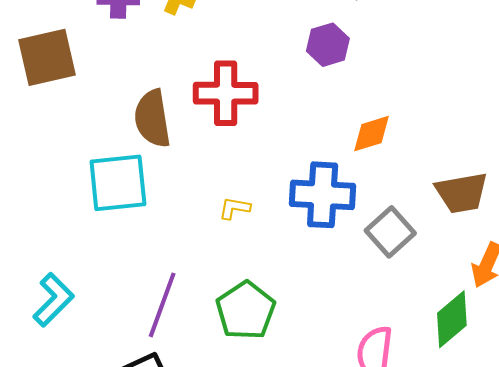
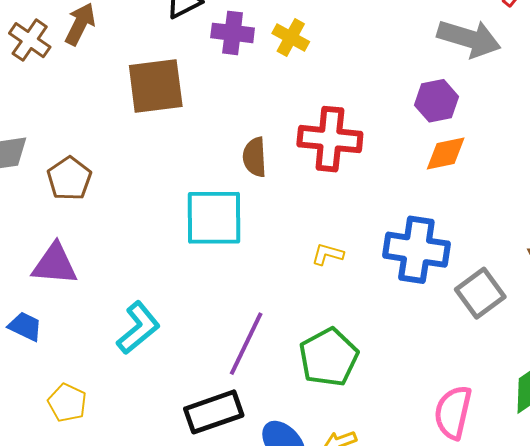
brown semicircle: (152, 119) -> (255, 157), size x0.7
orange diamond: (372, 134) -> (446, 153), moved

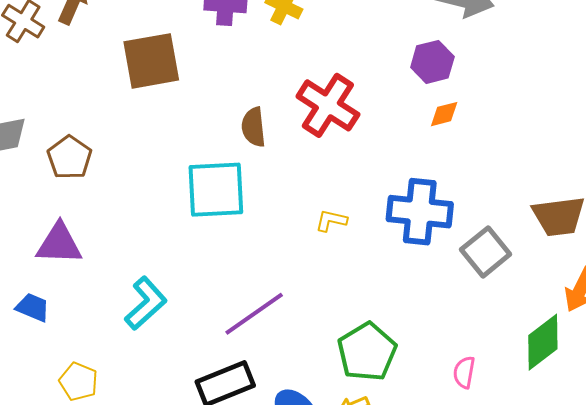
red cross: (330, 139) -> (328, 105), turned 30
orange diamond: (446, 153) -> (444, 114), size x0.7
purple line: (246, 344) -> (254, 314), turned 32
green pentagon: (329, 357) -> (367, 352), moved
pink semicircle: (453, 412) -> (464, 372), size x0.6

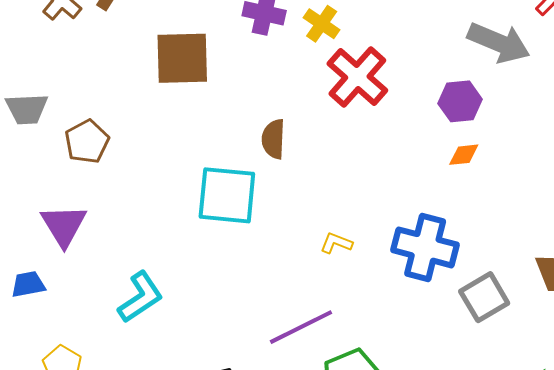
red cross: (328, 105) -> (357, 77), moved
purple triangle: (59, 244) -> (64, 225), turned 48
blue trapezoid: (33, 307) -> (28, 284), turned -42
purple line: (254, 314) -> (301, 327), moved

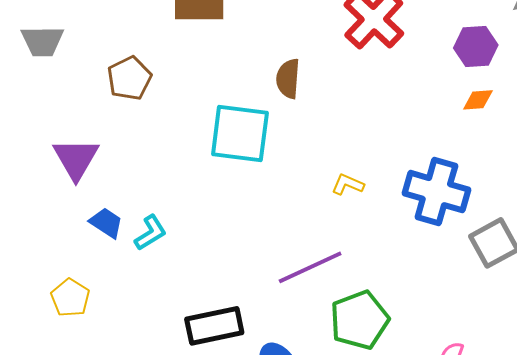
brown pentagon: (87, 142) -> (129, 78), moved
blue trapezoid: (28, 284) -> (106, 223), moved, turned 42
cyan L-shape: (141, 297) -> (151, 233), size x0.7

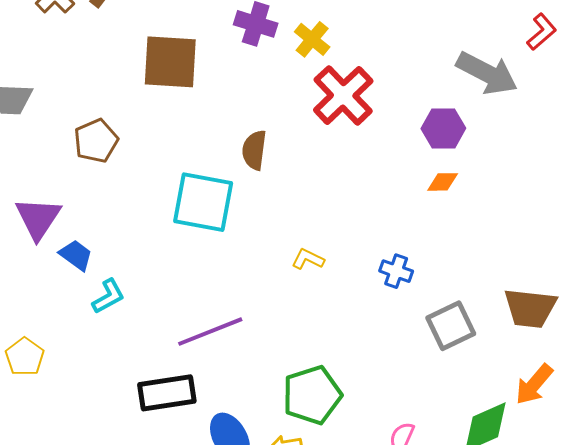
blue cross: (436, 192) -> (396, 271), size x0.5
blue trapezoid: (106, 223) -> (76, 255), moved
purple line: (310, 267) -> (210, 332), moved

